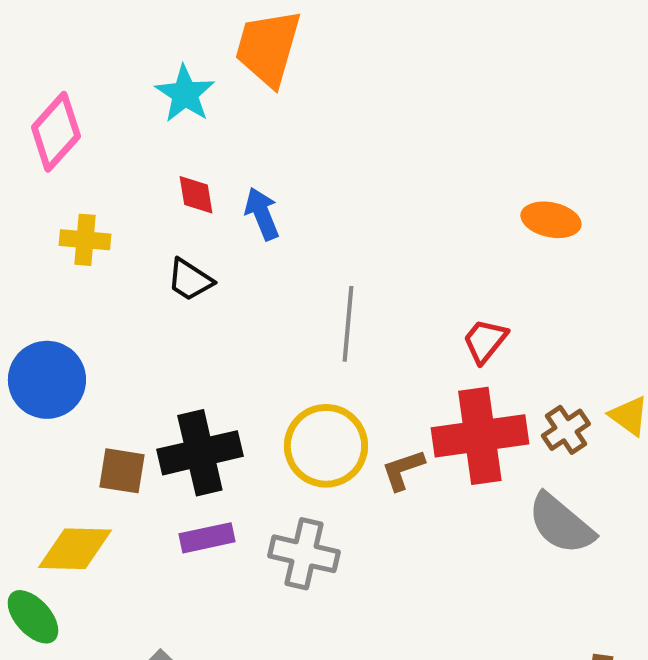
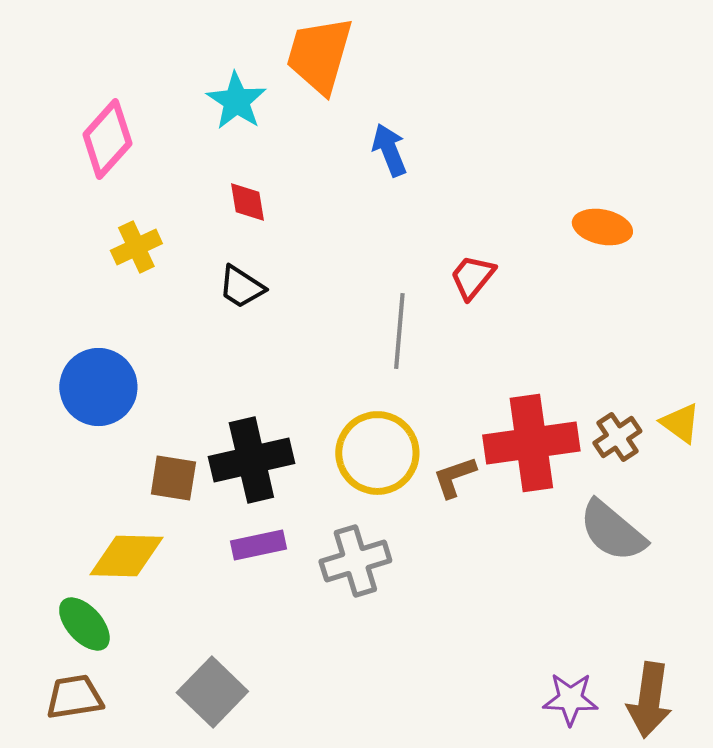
blue arrow: (262, 214) -> (389, 150), moved
yellow cross: (85, 240) -> (136, 247), turned -30
red trapezoid: (485, 341) -> (472, 277), moved
gray cross: (304, 554) -> (355, 561), turned -30

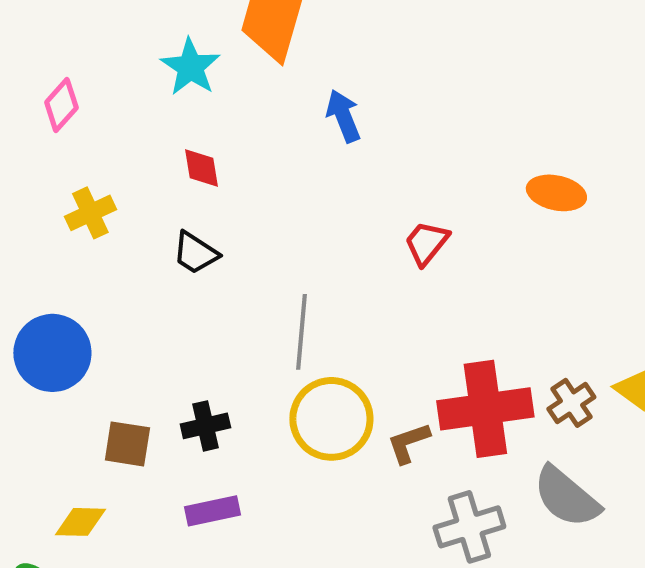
pink diamond: (107, 139) -> (61, 105), size x0.7
gray line: (399, 331) -> (301, 332), moved
black cross: (251, 460) -> (205, 426), size x0.6
yellow diamond: (126, 556) -> (80, 522), size x0.7
gray cross: (355, 561) -> (469, 527), moved

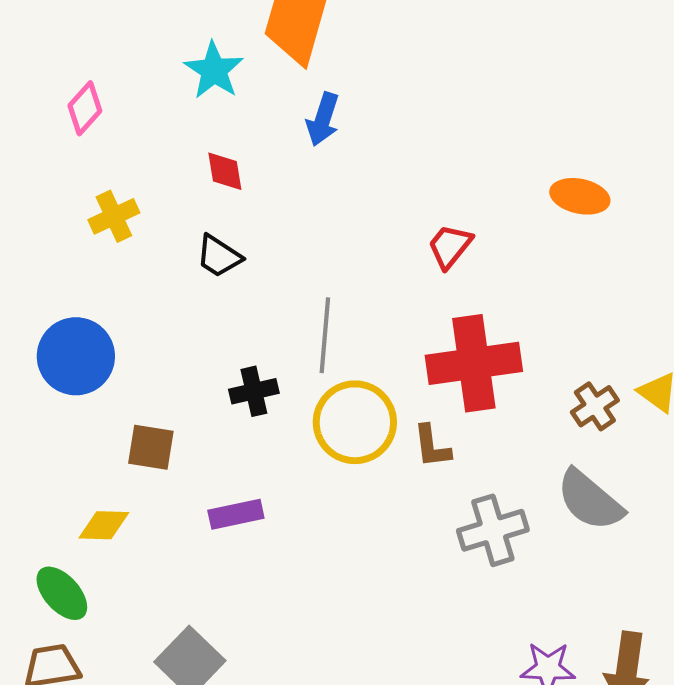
blue arrow: (343, 116) -> (323, 119), moved, turned -140
red cross: (485, 409) -> (474, 363), moved
black cross: (205, 426) -> (254, 391), moved
brown L-shape: (408, 443) -> (432, 446), turned -78

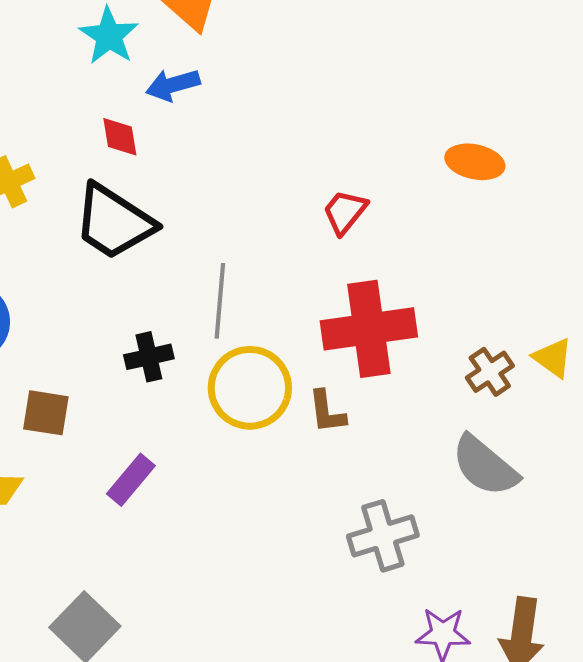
blue arrow: (323, 119) -> (173, 85), moved, turned 56
black trapezoid: (219, 256) -> (114, 222), size x1.8
purple rectangle: (236, 514) -> (131, 480), turned -38
gray cross: (493, 530) -> (383, 536), moved

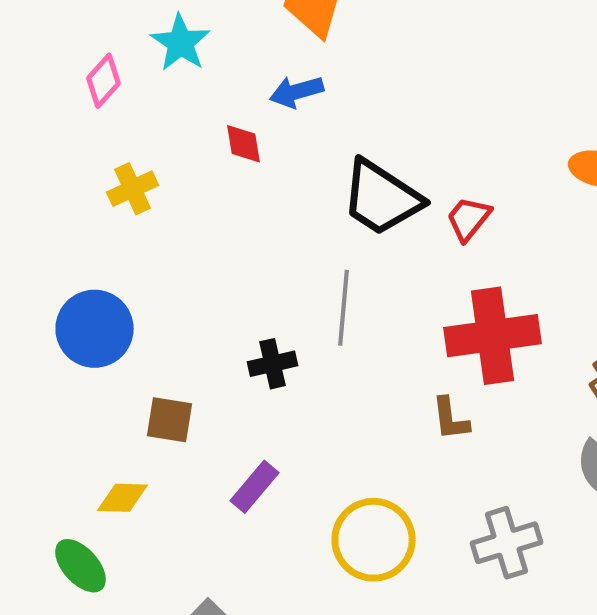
cyan star: (109, 36) -> (180, 43), moved
black trapezoid: (114, 222) -> (382, 198), moved
yellow circle: (250, 388) -> (374, 540), moved

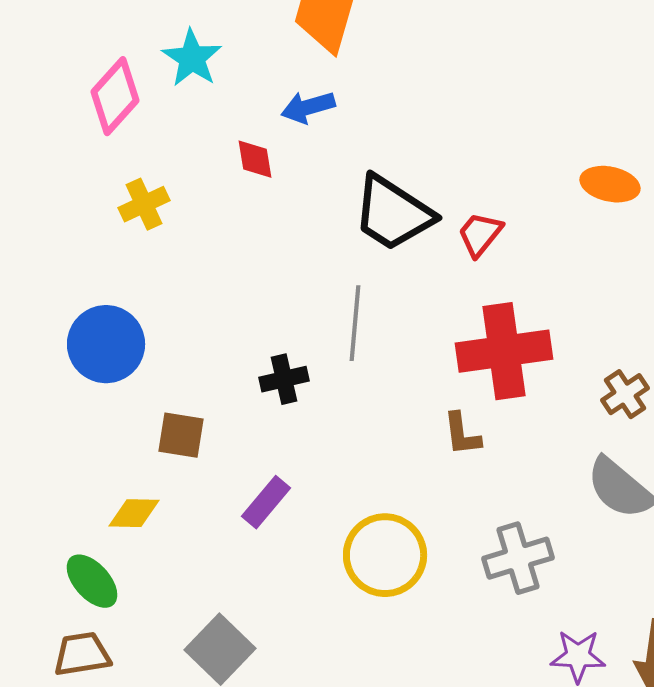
pink diamond: (104, 81) -> (115, 96), size x1.4

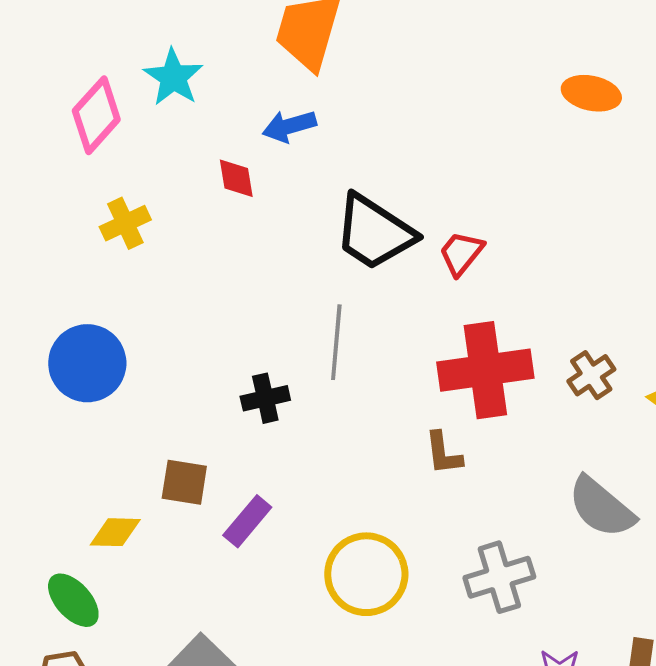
orange ellipse: (610, 184) -> (591, 93), moved
brown cross: (625, 394) -> (591, 375), moved
brown square: (181, 435) -> (184, 482), moved

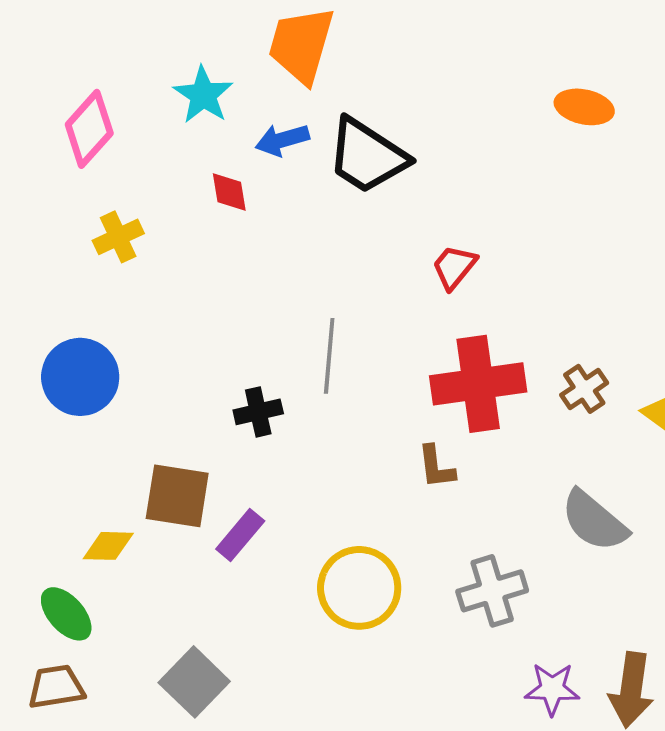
cyan star: (173, 77) -> (203, 95), moved
black trapezoid: (374, 232) -> (367, 156), moved
brown square: (184, 482) -> (177, 496), size x1.4

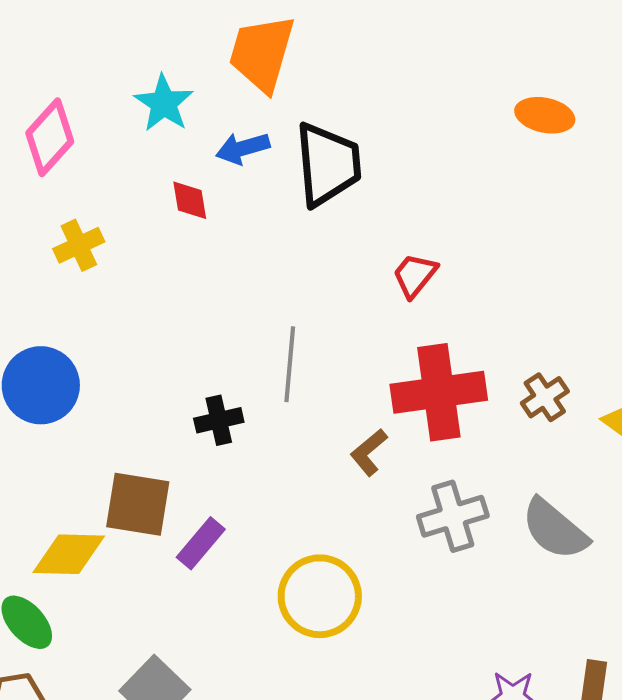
black trapezoid: (367, 156) -> (328, 164), turned -128
brown L-shape: (436, 467) -> (369, 452), moved, turned 57
yellow diamond: (108, 546) -> (69, 554), size x1.4
gray cross: (492, 591) -> (453, 516), moved

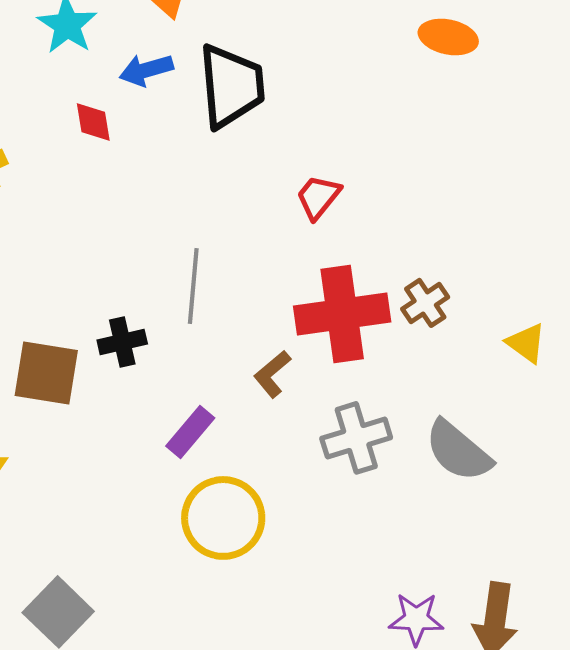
brown cross: (545, 397) -> (425, 303), moved
brown square: (138, 504) -> (46, 373), moved
purple rectangle: (201, 543) -> (190, 432), moved

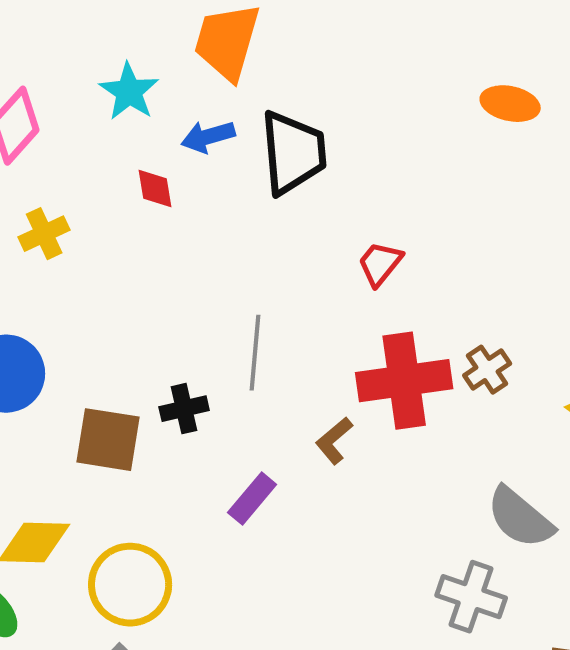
gray cross: (356, 438) -> (471, 597), moved, turned 36
yellow circle: (223, 518) -> (130, 585), moved

